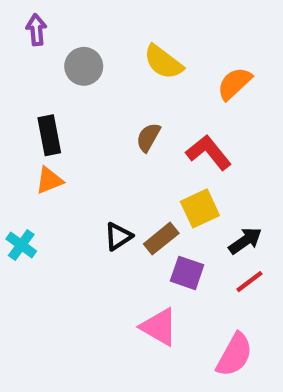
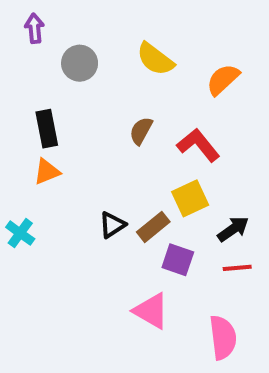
red line: (249, 282) -> (237, 268), turned 32
pink semicircle: (234, 355) -> (223, 338), turned -36

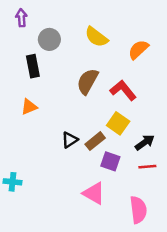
black rectangle: (47, 129) -> (33, 66), moved
brown semicircle: (141, 131) -> (88, 81), size x1.5
yellow square: (190, 198) -> (118, 123), turned -30
cyan cross: (20, 233) -> (13, 182), moved, turned -30

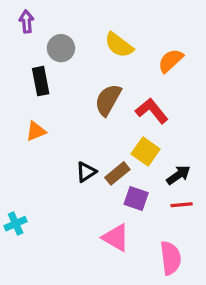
cyan cross: (13, 182) -> (16, 224), turned -30

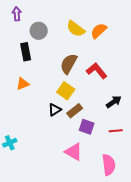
orange semicircle: (171, 61) -> (99, 31), moved
yellow square: (146, 152) -> (66, 91), moved
black arrow: (178, 175) -> (114, 102), moved

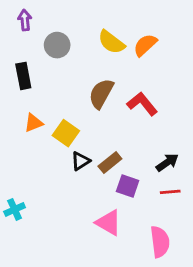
black rectangle: (26, 52) -> (23, 76), moved
yellow square: (66, 91) -> (66, 133), moved
black arrow: (114, 102) -> (167, 163), moved

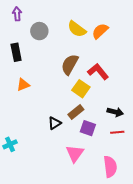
yellow square: (66, 133) -> (81, 89), moved
black triangle: (81, 161) -> (55, 123), moved
black arrow: (167, 163) -> (115, 112), turned 49
pink triangle: (108, 223) -> (75, 153), turned 36

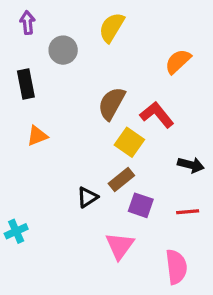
yellow semicircle: (77, 29) -> (112, 27), moved, turned 84
orange semicircle: (100, 31) -> (178, 61), moved
black arrow: (115, 112) -> (191, 165), moved

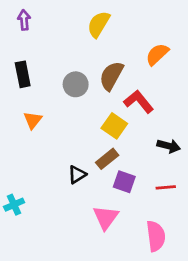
gray circle: (63, 50) -> (76, 84), moved
brown semicircle: (112, 103) -> (111, 76), moved
orange triangle: (37, 136) -> (33, 120), turned -30

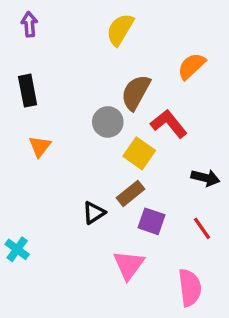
gray circle: (76, 84) -> (108, 122), moved
red line: (166, 187) -> (202, 228), turned 60
cyan cross: (14, 205) -> (17, 249), turned -30

